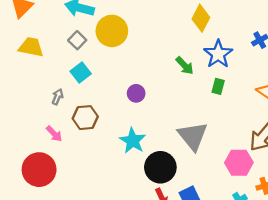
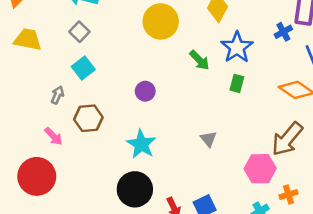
yellow circle: (112, 31) -> (161, 21), moved
gray triangle: (193, 136) -> (208, 139), size x0.5
black circle: (160, 167) -> (135, 189), moved

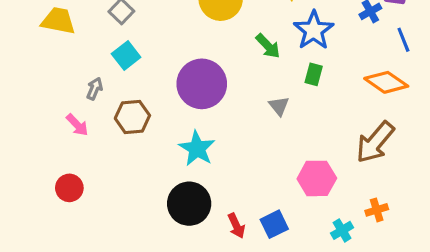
purple circle: (145, 91) -> (202, 84), size x2.0
pink arrow: (54, 136) -> (77, 125), moved
gray triangle: (208, 139) -> (279, 106), moved
pink hexagon: (260, 169) -> (317, 178), moved
red circle: (37, 176) -> (69, 188), size x0.6

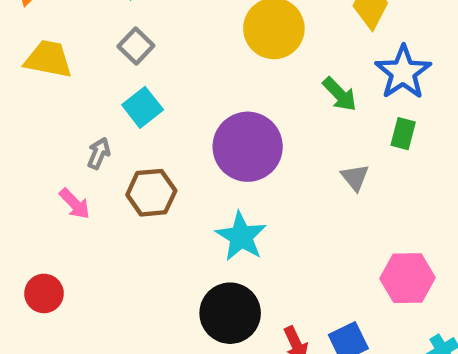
red circle: (69, 188) -> (44, 293), moved

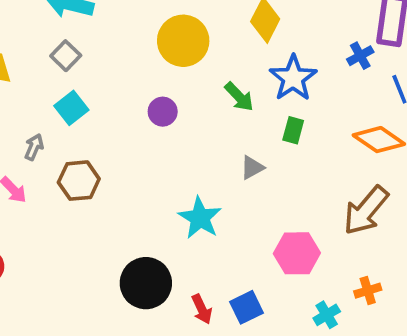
purple circle: (248, 147) -> (163, 112), moved, size x0.5
gray triangle: (355, 177) -> (252, 168), turned 40
cyan star: (241, 237) -> (200, 218), moved

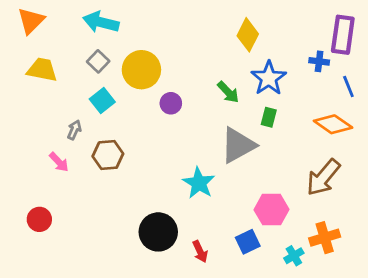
yellow circle: (183, 41) -> (141, 70), moved
blue cross: (360, 56) -> (319, 61), turned 36
gray triangle: (252, 168) -> (238, 145), size x2.0
orange cross: (368, 291) -> (325, 238), size x1.5
blue square: (247, 307) -> (248, 242), moved

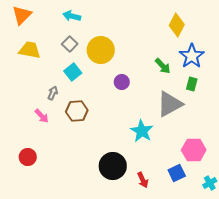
cyan arrow: (101, 22) -> (72, 16), size x0.7
purple circle: (171, 103) -> (122, 82), moved

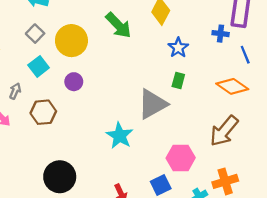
blue star: (192, 56) -> (178, 48), size x0.7
green arrow: (163, 66) -> (118, 25), moved, size x1.4
purple circle: (122, 82) -> (74, 82), moved
black circle: (113, 166) -> (60, 177), moved

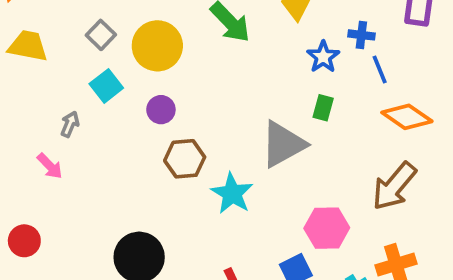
blue cross: (221, 34) -> (361, 35), moved
blue line: (245, 55) -> (380, 70), moved
brown hexagon: (43, 112) -> (185, 159), moved

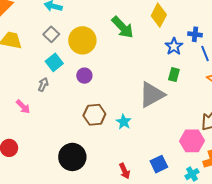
gray arrow: (70, 124) -> (43, 85), moved
brown hexagon: (185, 159) -> (94, 115), moved
cyan star: (232, 193) -> (124, 122), size x0.7
pink hexagon: (327, 228) -> (192, 141), moved

